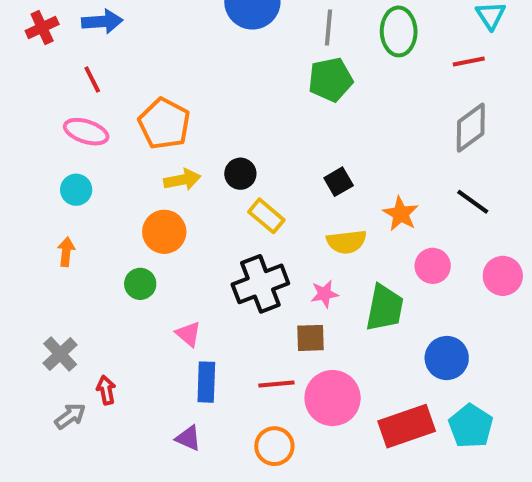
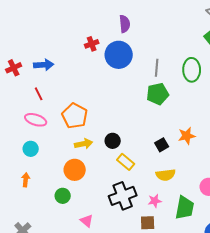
orange star: (401, 214) -> (187, 136), moved, turned 30

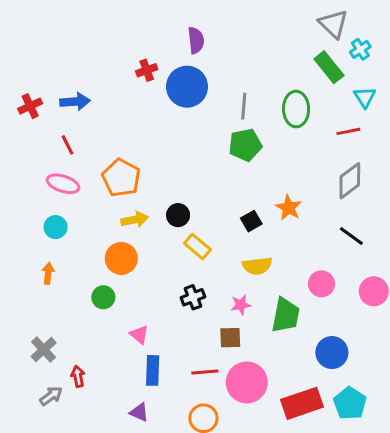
orange star: (187, 136) -> (289, 208), turned -30
black cross: (123, 196) -> (193, 297), size x0.6

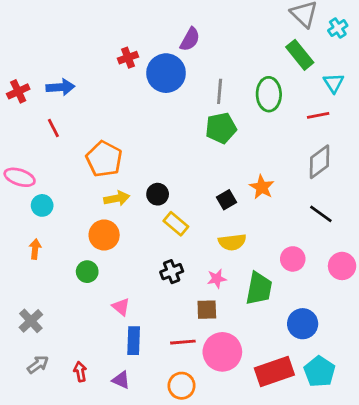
purple semicircle: (196, 40) -> (190, 39), moved, turned 35
cyan cross: (360, 49) -> (338, 28), moved
pink ellipse: (63, 184) -> (20, 177), moved
red arrow: (78, 376) -> (80, 372), moved

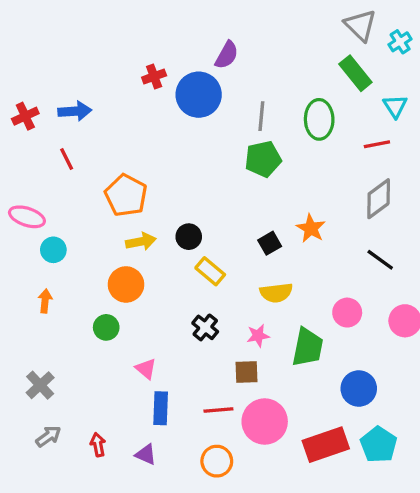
black cross: (172, 272) -> (205, 327), turned -30

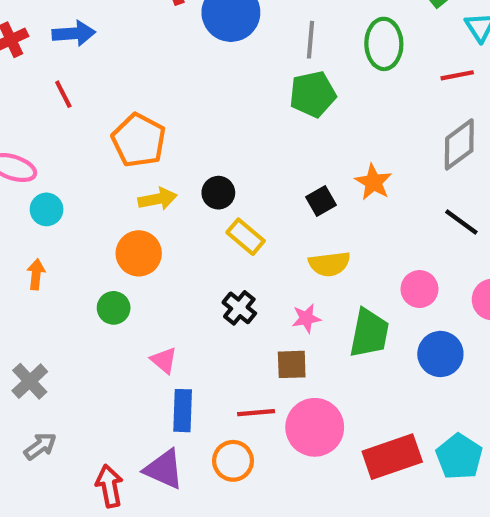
blue circle: (359, 388) -> (440, 354), moved
red arrow: (98, 445) -> (109, 486), moved, size x1.4
purple triangle: (146, 455) -> (164, 469), size x1.5
orange circle: (217, 461) -> (233, 461), moved

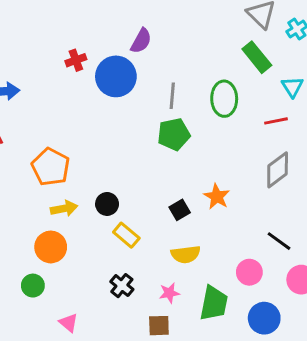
black line: (461, 222) -> (279, 241), moved

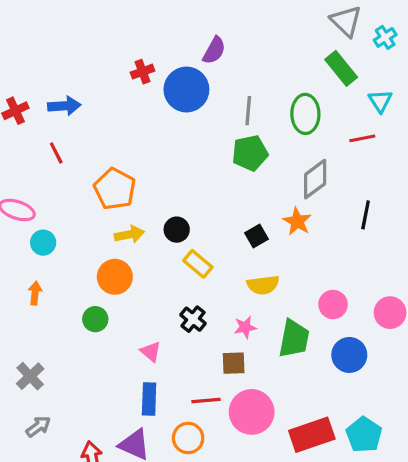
gray diamond: (278, 170) -> (315, 179), moved
black line: (279, 241) -> (366, 215), moved, turned 65
pink triangle: (68, 323) -> (151, 352), moved

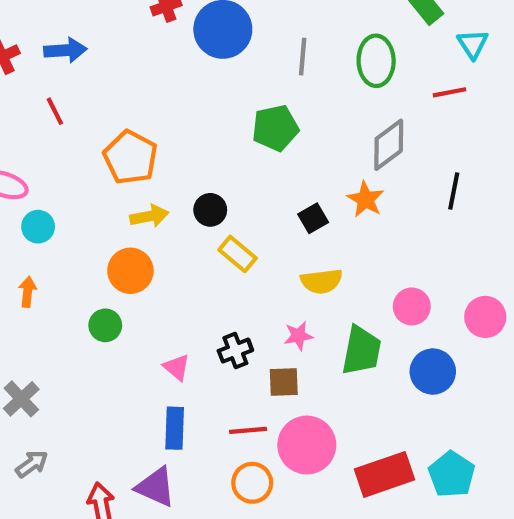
green pentagon: (250, 153) -> (275, 128), moved
black cross: (193, 319) -> (235, 351), moved, turned 30
orange circle: (188, 438) -> (252, 483), moved

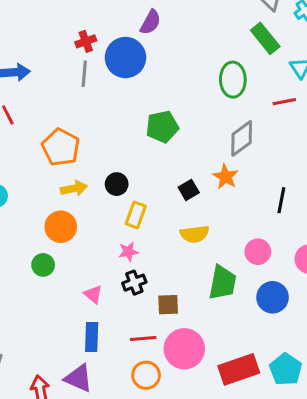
gray line: (303, 57) -> (84, 74), moved
black line: (454, 191) -> (281, 200), moved
yellow rectangle: (238, 254) -> (136, 215), turned 70
pink star: (298, 336) -> (128, 252), moved

